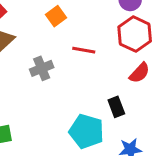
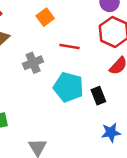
cyan pentagon: (86, 131) -> (68, 87), moved

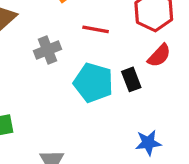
black rectangle: (98, 96) -> (131, 79), moved

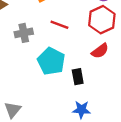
black rectangle: (131, 79) -> (78, 77), moved

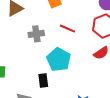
black rectangle: (78, 77) -> (43, 81), moved

